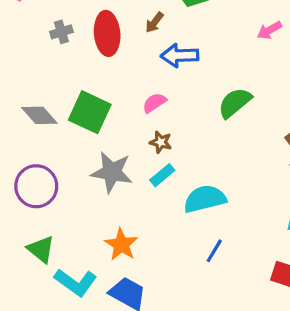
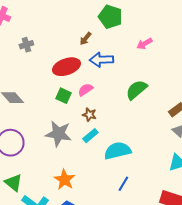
pink arrow: (269, 30) -> (144, 44), moved
red ellipse: (107, 33) -> (66, 67), moved, turned 76
green square: (90, 112) -> (63, 96), moved, size x0.6

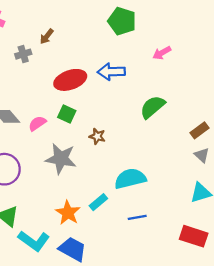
brown arrow: (85, 39) -> (47, 36), moved
pink semicircle: (85, 90) -> (37, 123), moved
cyan rectangle: (90, 136) -> (98, 202), moved
blue line: (123, 184) -> (137, 217), turned 49

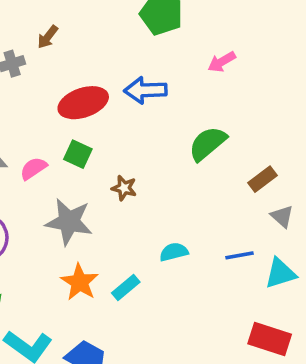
brown rectangle: (199, 130) -> (263, 179), moved
cyan semicircle: (130, 179) -> (174, 252), size x0.6
orange star: (68, 213) -> (80, 282), moved
blue line: (137, 217) -> (239, 255), moved

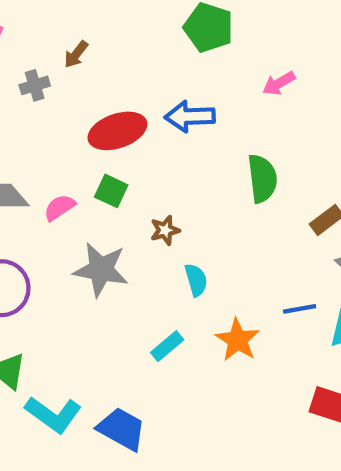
green semicircle: (208, 144) -> (262, 179), turned 123
brown star: (124, 188) -> (165, 230), turned -30
cyan semicircle: (174, 252) -> (196, 280), moved, turned 88
orange star: (80, 282) -> (237, 340), moved

